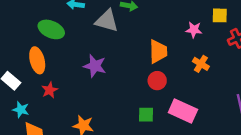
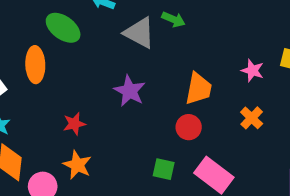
purple star: (95, 66) -> (130, 91), moved
red star: (50, 90) -> (74, 124), moved

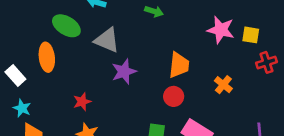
gray triangle: (140, 33) -> (107, 40), moved
pink star: (252, 71) -> (221, 30), moved, size x1.5
purple star: (130, 91) -> (124, 72), turned 30

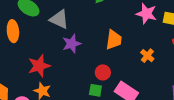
red circle: (174, 96) -> (103, 72), moved
red star: (82, 102) -> (39, 66), size x1.6

